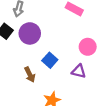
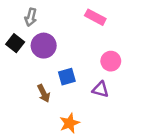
blue square: (50, 60) -> (67, 77), turned 32

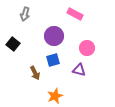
black square: (15, 43) -> (13, 44), moved
purple circle: (44, 46) -> (54, 36), moved

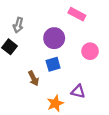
gray arrow: (25, 14) -> (18, 25), moved
purple triangle: (79, 70) -> (78, 91), moved

